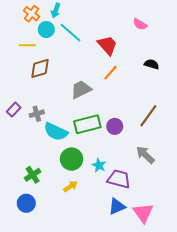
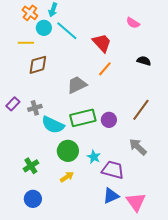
blue circle: (26, 203) -> (33, 199), moved

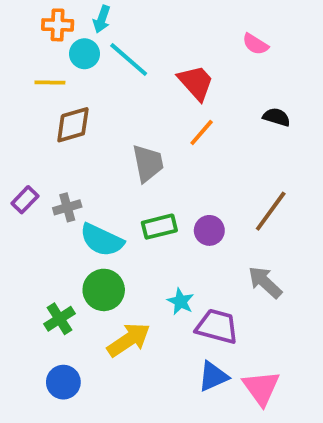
orange cross: (30, 13) -> (58, 25), turned -35
gray trapezoid: (77, 85) -> (148, 163), turned 105
green rectangle: (83, 118) -> (159, 227), size x0.7
green circle: (68, 151) -> (104, 290), moved
yellow arrow: (67, 177) -> (129, 340), size x1.6

